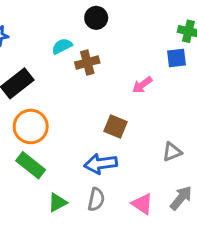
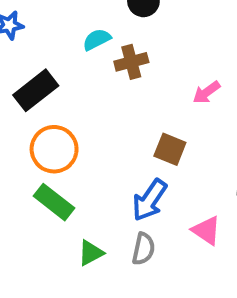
blue arrow: (101, 164) -> (150, 200), turned -48
pink triangle: (142, 204) -> (206, 231), moved

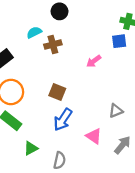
brown square: (170, 149) -> (57, 92), moved
gray semicircle: (143, 249) -> (60, 160), moved

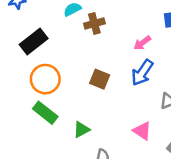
blue arrow: (63, 120) -> (142, 73), moved
green triangle: (31, 148) -> (81, 130), moved

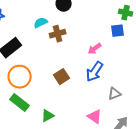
brown square: (100, 79) -> (62, 77), turned 35

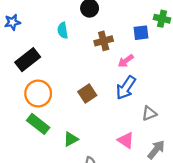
cyan semicircle: (41, 23) -> (63, 30), turned -72
blue square: (118, 31) -> (141, 33), moved
brown cross: (58, 34) -> (104, 41), moved

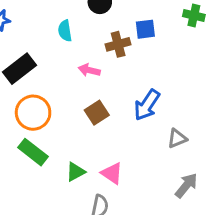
blue square: (141, 33) -> (145, 29), moved
pink arrow: (126, 61) -> (89, 70), moved, turned 49
pink triangle: (126, 140) -> (112, 173), moved

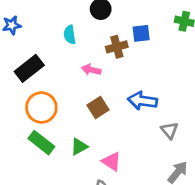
blue arrow: (147, 105) -> (142, 101), turned 64
gray triangle: (177, 138) -> (169, 130), turned -48
green triangle: (76, 172) -> (79, 147), moved

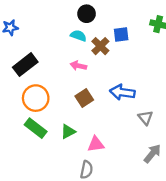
cyan semicircle: (70, 35) -> (78, 36), moved, turned 119
brown cross: (117, 47) -> (100, 46), turned -30
pink triangle: (111, 161) -> (96, 144), turned -42

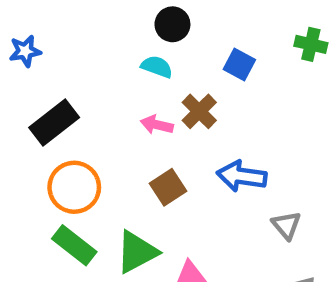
blue square: (121, 35) -> (239, 64), turned 35
brown cross: (100, 46) -> (199, 111), moved
green triangle: (68, 132) -> (137, 252), size x1.5

